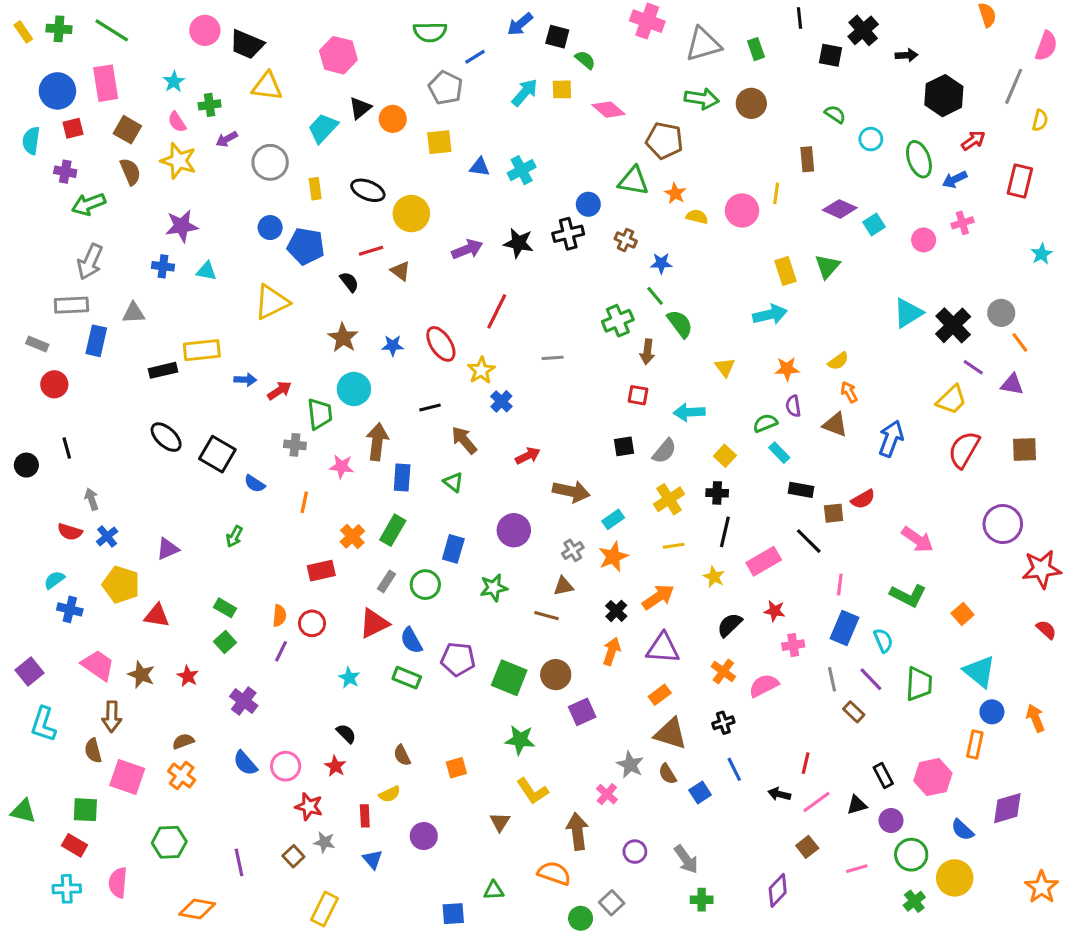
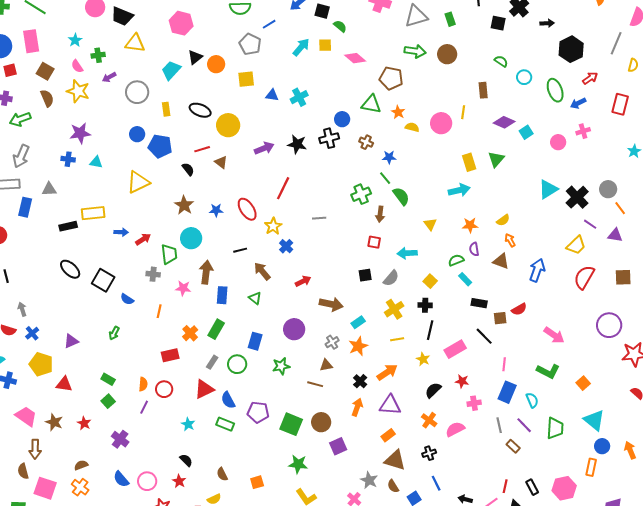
red line: (806, 763) -> (505, 486), moved

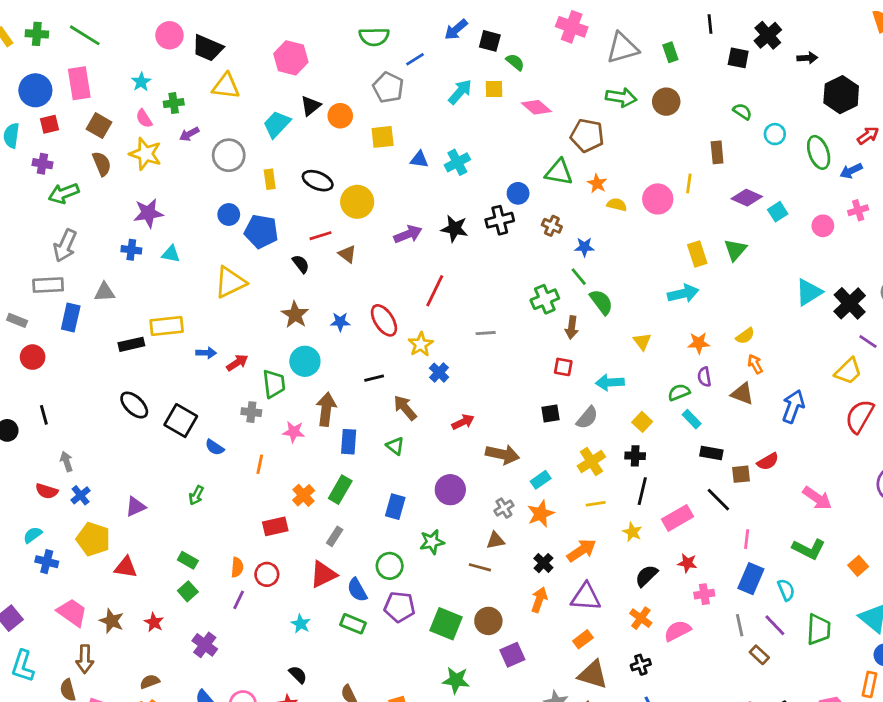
green circle: (237, 364) -> (390, 566), moved

